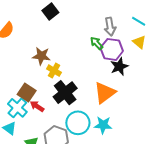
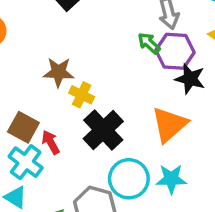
black star: (119, 66) -> (190, 79), turned -30
brown square: (27, 93) -> (23, 127), moved
red arrow: (37, 106) -> (51, 142), moved, turned 32

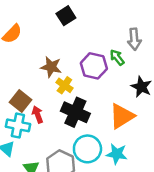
purple hexagon: (175, 51) -> (94, 66), moved
black cross: (103, 130) -> (75, 112), turned -32
cyan cross: (26, 162) -> (18, 125), turned -35

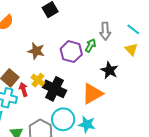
green arrow: (117, 57) -> (90, 45), turned 64
yellow cross: (64, 85) -> (38, 80), moved

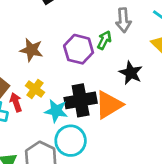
black cross: (54, 89) -> (81, 100), moved, turned -35
cyan star: (87, 124) -> (56, 111), moved

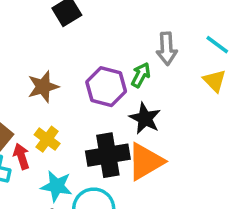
brown star: (31, 50) -> (43, 87), turned -30
black star: (131, 73) -> (145, 118), moved
cyan star: (56, 111) -> (57, 186), moved

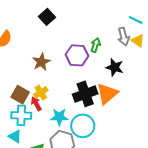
gray arrow: (167, 49) -> (124, 37), moved
black star: (145, 118) -> (115, 67), moved
yellow cross: (47, 139) -> (41, 92), moved, turned 32

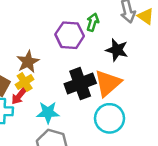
brown star: (41, 62) -> (28, 62), moved
red arrow: (36, 104) -> (19, 96), turned -112
cyan circle: (83, 126) -> (110, 118), moved

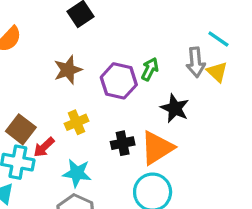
brown star: (28, 62) -> (68, 70), moved
yellow cross: (25, 82) -> (77, 122), moved
black cross: (80, 84) -> (123, 143), size x0.6

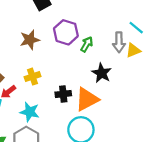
yellow triangle: (217, 72) -> (133, 50), turned 49
purple hexagon: (119, 81) -> (66, 32), moved

